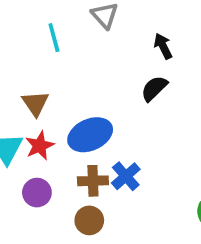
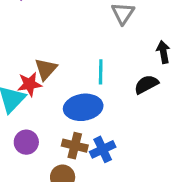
cyan line: (54, 38) -> (101, 72), moved
red star: (40, 146) -> (30, 84), moved

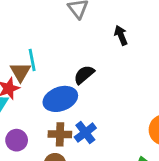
cyan line: (101, 72) -> (32, 60), moved
black semicircle: (146, 84) -> (84, 75), moved

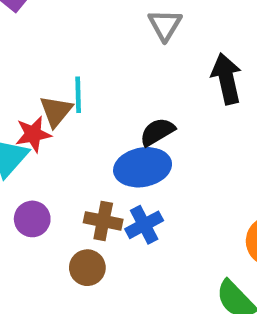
black arrow: (121, 35) -> (226, 79), size x1.5
blue ellipse: (60, 99) -> (143, 167), moved

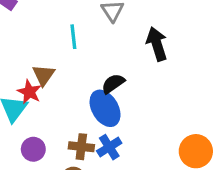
cyan line: (78, 95) -> (73, 37), moved
red star: (33, 134) -> (29, 92), turned -30
blue ellipse: (143, 167) -> (105, 108), turned 75

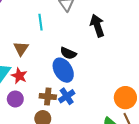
black semicircle: (113, 84) -> (68, 53), turned -119
red star: (29, 92) -> (19, 76), moved

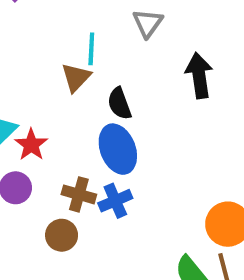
brown triangle: (21, 49) -> (76, 77), moved
black semicircle: (68, 53) -> (119, 104), moved, turned 35

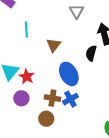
cyan line: (91, 49) -> (26, 29), moved
brown triangle: (76, 77) -> (54, 45), moved
black semicircle: (119, 104) -> (91, 53), moved, turned 42

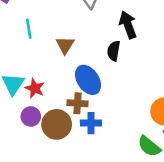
brown cross: (52, 98) -> (77, 103), moved
blue cross: (70, 99) -> (91, 123), moved, turned 35
brown circle: (46, 119) -> (57, 124), moved, size x1.5

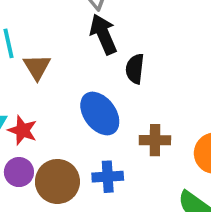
black arrow: (128, 25) -> (103, 34), moved
brown triangle: (65, 45) -> (37, 67), moved
brown cross: (77, 103) -> (155, 140), moved

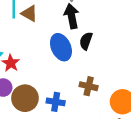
brown triangle: (37, 67) -> (29, 13), moved, turned -42
blue ellipse: (100, 114) -> (61, 47), moved

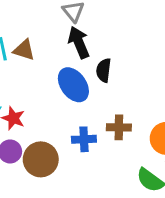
blue cross: (56, 102) -> (84, 139), moved

